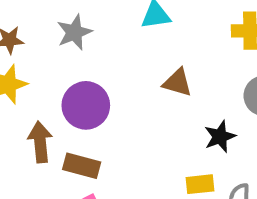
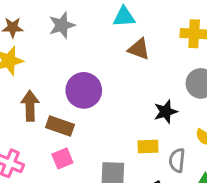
brown triangle: (177, 83) -> (139, 49), moved
purple circle: (86, 105) -> (84, 90), moved

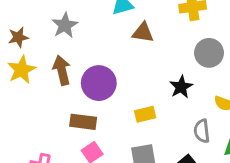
brown arrow: (30, 106) -> (62, 70), moved
yellow rectangle: (148, 146) -> (145, 114), moved

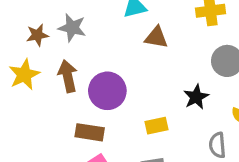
gray star: (65, 25) -> (72, 28), turned -30
brown star: (18, 37) -> (37, 35), moved

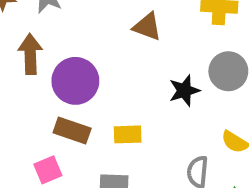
black star: (196, 97) -> (184, 91), moved
brown rectangle: (90, 132) -> (72, 131), moved

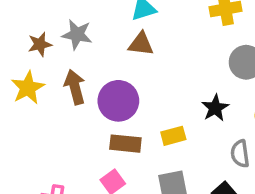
brown triangle: (147, 27) -> (141, 44), moved
black star: (184, 91) -> (215, 108), moved

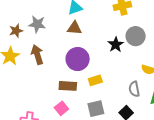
purple circle: (118, 101) -> (78, 59), moved
black star: (215, 108) -> (116, 45), moved

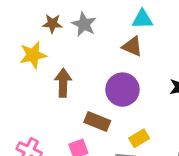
brown arrow: (37, 55) -> (63, 83), moved
yellow rectangle: (95, 80) -> (139, 138), moved, turned -32

